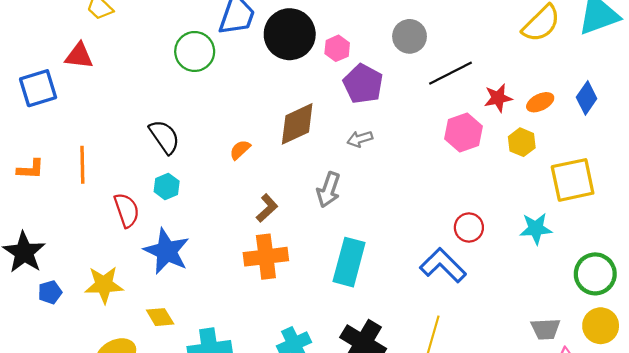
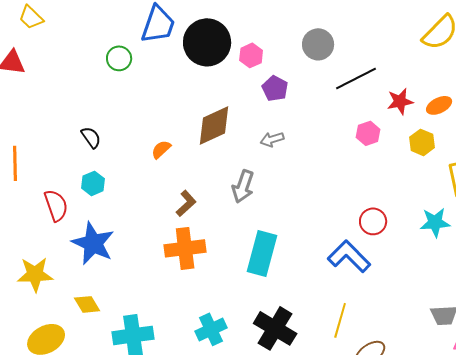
green circle: (195, 51) -> (119, 58), size x0.7
purple pentagon: (363, 84) -> (275, 88), size x0.7
pink hexagon: (463, 132) -> (368, 133), size x0.7
black semicircle: (164, 137) -> (91, 137), size x0.7

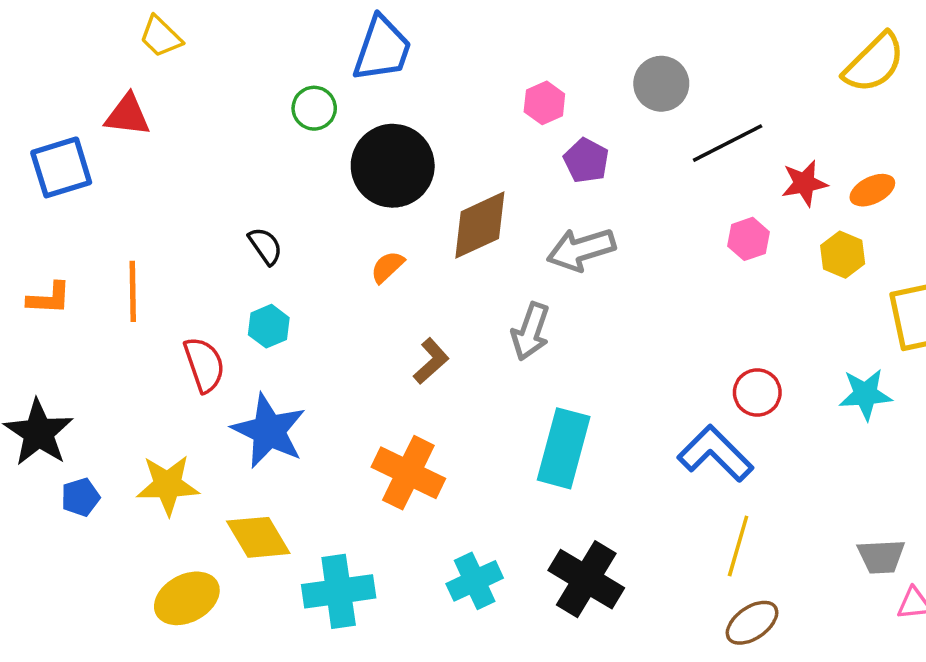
black circle: (207, 42) -> (393, 166), moved
gray arrow: (272, 139) -> (581, 249), size x1.6
orange cross: (185, 248) -> (408, 473), moved, turned 33
yellow diamond: (87, 304) -> (258, 537), size x1.4
yellow line: (340, 320) -> (738, 546), moved

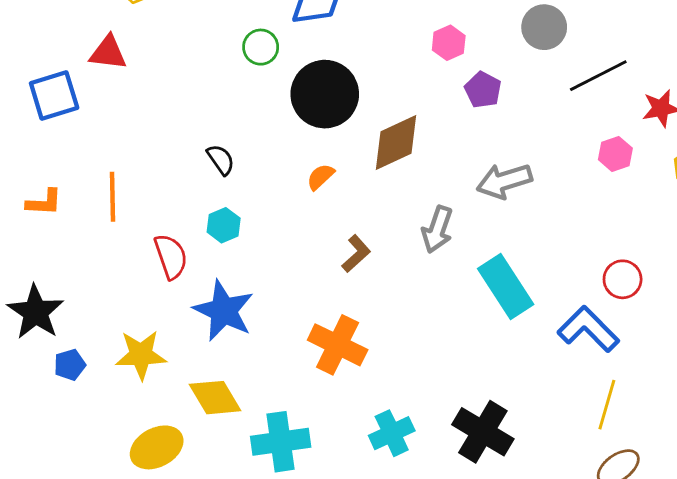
gray arrow: (581, 249) -> (504, 181), moved
cyan rectangle: (564, 448) -> (506, 286), moved, turned -48

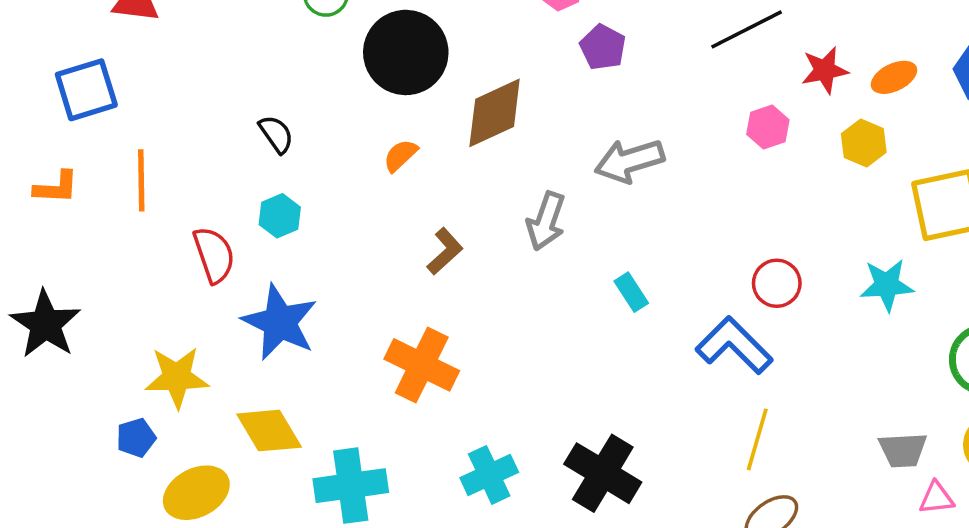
blue square: (54, 96) -> (86, 90), moved
cyan rectangle: (506, 286) -> (631, 292), size x0.5
blue pentagon: (70, 365) -> (136, 438), moved

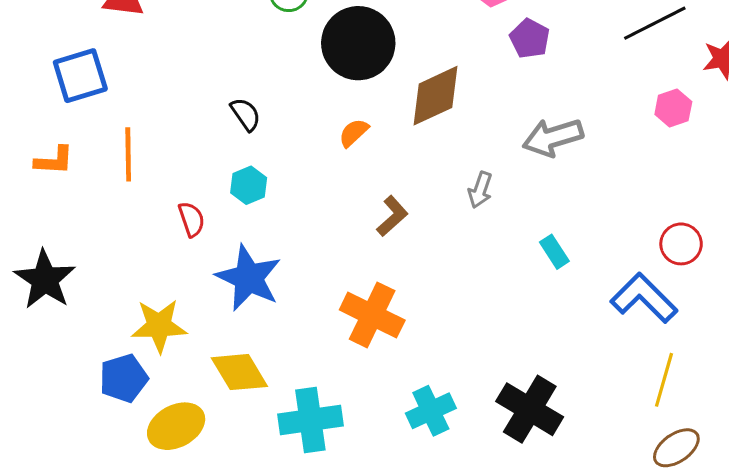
gray arrow: (546, 221) -> (480, 190), size x0.7
red semicircle: (214, 255) -> (191, 219), size x0.7
blue pentagon: (136, 438) -> (124, 378), size x1.4

